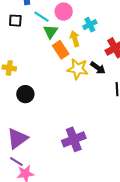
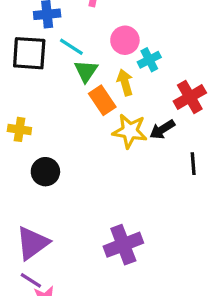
pink circle: (64, 12) -> (125, 40), moved
black square: (15, 21) -> (29, 53), size x1.6
black arrow: (98, 68) -> (162, 129), turned 112

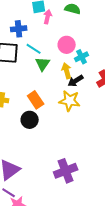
orange rectangle: (102, 100) -> (36, 100), moved
black arrow: (162, 129) -> (76, 81), moved
black circle: (45, 172) -> (30, 120), moved

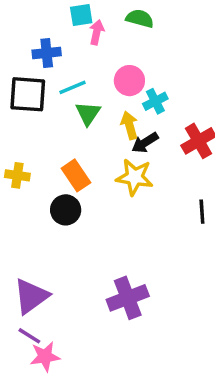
cyan line: (34, 49) -> (73, 87), turned -56

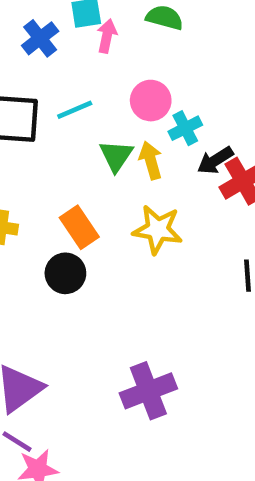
blue cross: (47, 53) -> (40, 38), moved, turned -32
green triangle: (88, 113) -> (116, 156), moved
black arrow: (145, 143) -> (215, 160), moved

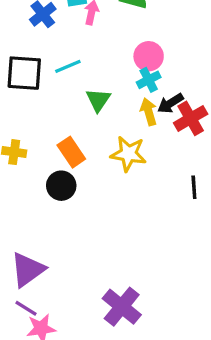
pink circle: (151, 101) -> (149, 56), moved
yellow arrow: (151, 160) -> (149, 112), moved
purple cross: (148, 391) -> (122, 307), moved, turned -30

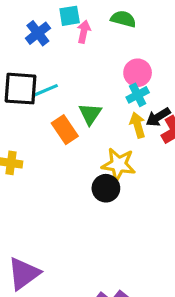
cyan line: (68, 66) -> (46, 90), moved
orange rectangle: (71, 152) -> (65, 130), moved
black circle: (61, 186) -> (106, 188), moved

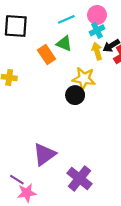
cyan line: (46, 90) -> (66, 19), moved
green triangle: (90, 114) -> (64, 44), turned -42
purple triangle: (24, 274) -> (44, 154), moved

